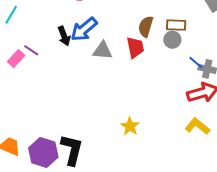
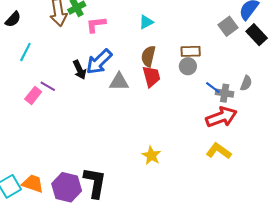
brown semicircle: (146, 26) -> (148, 56), moved

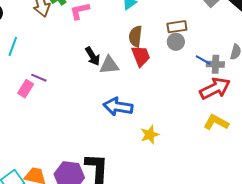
blue arrow: (99, 62) -> (118, 107), moved, turned 60
black arrow: (80, 70) -> (93, 56), moved
yellow star: (151, 156) -> (150, 135), turned 30

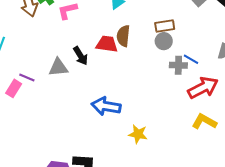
red trapezoid: (141, 56) -> (107, 44), moved, turned -60
gray cross: (215, 64) -> (178, 65), moved
gray triangle: (109, 65) -> (58, 67), moved
yellow star: (150, 135) -> (138, 134), turned 30

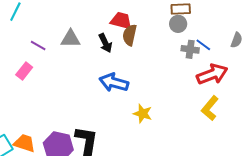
brown semicircle: (123, 36) -> (130, 35), moved
black arrow: (81, 56) -> (105, 43), moved
pink rectangle: (14, 88) -> (24, 71), moved
yellow L-shape: (204, 122) -> (210, 108), turned -85

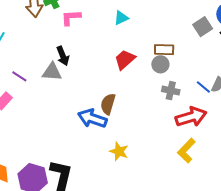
red trapezoid: (121, 21) -> (125, 60), moved, turned -60
brown semicircle: (130, 35) -> (108, 104), moved
black arrow: (105, 43) -> (63, 56), moved
blue line: (203, 45) -> (203, 87), moved

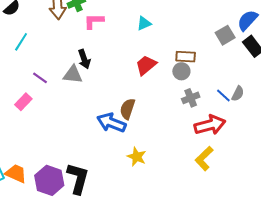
gray cross: (171, 91) -> (191, 98), turned -36

